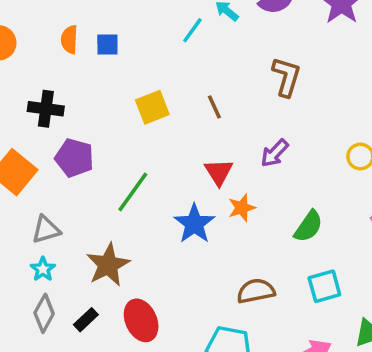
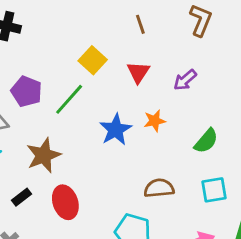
yellow square: (152, 107) -> (93, 60), moved, turned -32
brown line: (214, 107) -> (140, 24), moved
purple pentagon: (74, 158) -> (27, 91), moved
red triangle: (219, 172) -> (138, 72), moved

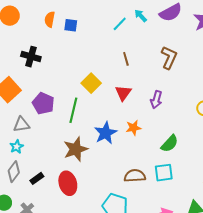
purple arrow: (185, 80) -> (156, 100), turned -36
green line: (69, 99) -> (73, 110), turned -30
brown star: (44, 155) -> (76, 149), moved
cyan square: (214, 190) -> (164, 173), moved

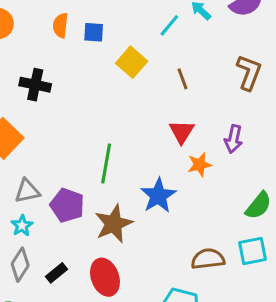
yellow square: (91, 83) -> (132, 62), moved
purple pentagon: (43, 103) -> (67, 205), moved
orange star: (133, 128) -> (200, 165), moved

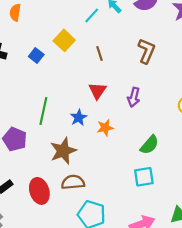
blue square: (94, 32) -> (36, 55), moved, turned 32
orange star: (200, 165) -> (105, 128), moved
blue star: (158, 196) -> (79, 118), moved, size x0.7
brown star: (114, 224) -> (63, 151), moved
brown semicircle: (208, 259) -> (73, 182), moved

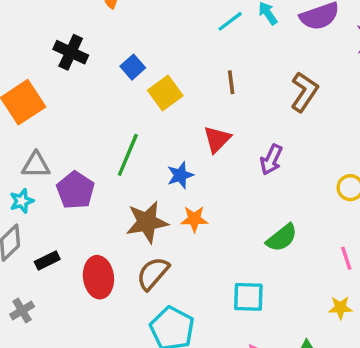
yellow square: (64, 40) -> (165, 93), moved
orange star: (105, 128) -> (194, 219), moved
cyan square: (144, 177) -> (248, 297), moved
brown semicircle: (73, 182) -> (153, 273), turned -55

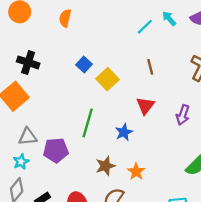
black cross: (71, 52) -> (28, 62), moved
purple pentagon: (75, 190) -> (56, 150), turned -30
orange star: (194, 219) -> (136, 172), moved, turned -30
brown star: (147, 222) -> (105, 166), size x0.7

